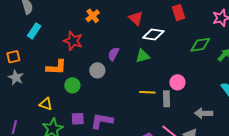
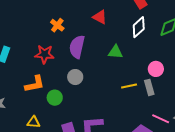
white diamond: (153, 35) -> (139, 27), moved, turned -35
purple semicircle: (113, 54) -> (77, 47), moved, size x1.6
green triangle: (142, 56) -> (115, 52), turned 35

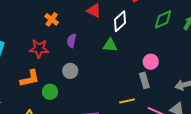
white diamond: (139, 27) -> (120, 21), moved
purple semicircle: (77, 47) -> (72, 41), size x0.6
yellow line: (129, 86) -> (127, 101), moved

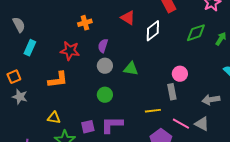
orange cross: (52, 19) -> (85, 23), turned 32
green triangle: (110, 45) -> (131, 69), moved
gray circle: (70, 71) -> (105, 66), moved
green circle: (50, 92) -> (105, 95), moved

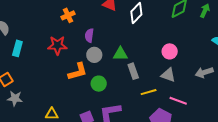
orange L-shape: (58, 80) -> (78, 72), moved
gray rectangle: (172, 92) -> (133, 71), moved
gray triangle: (202, 124) -> (168, 75), moved

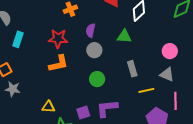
green triangle: (120, 54) -> (124, 36), moved
orange L-shape: (78, 72) -> (58, 64), moved
pink line: (178, 101) -> (175, 101), turned 66

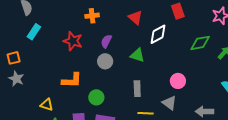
orange L-shape: (58, 64) -> (72, 80), moved
green circle: (97, 79) -> (96, 97), moved

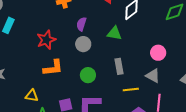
red star: (73, 41) -> (46, 40), moved, turned -30
green circle: (96, 97) -> (88, 75), moved

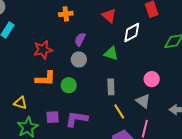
green circle: (88, 75) -> (69, 85), moved
yellow line: (131, 89) -> (119, 111), turned 56

